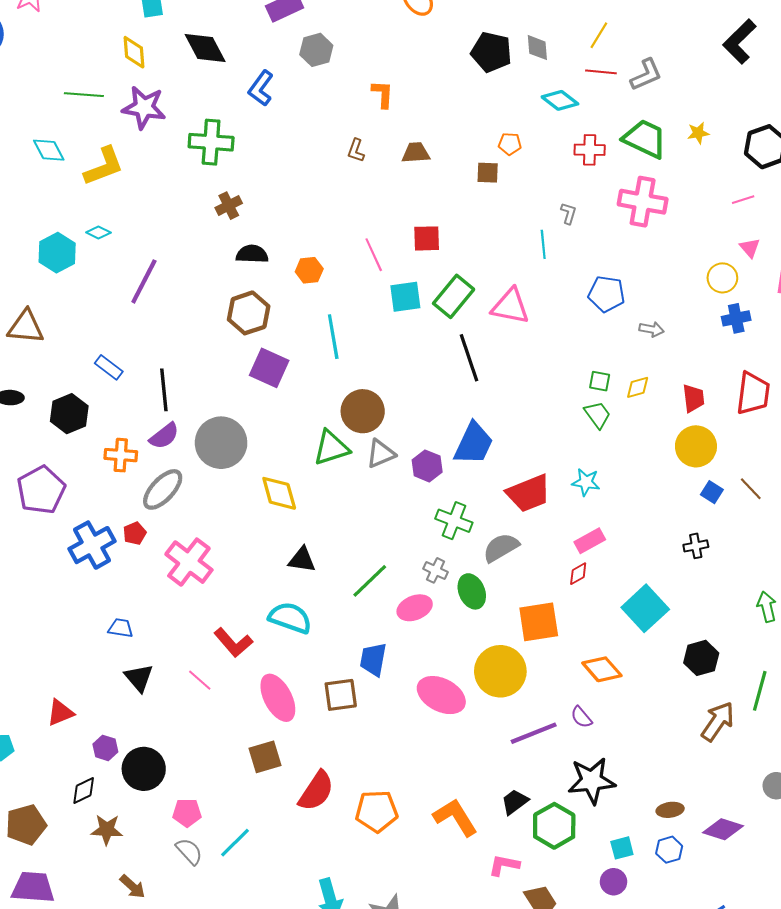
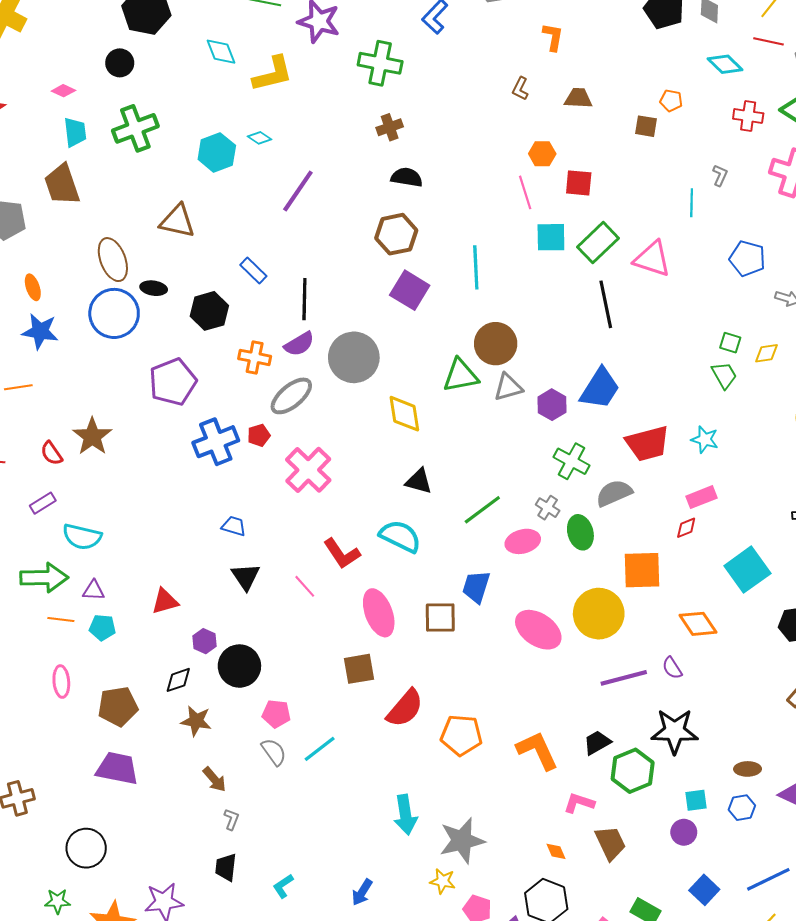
orange hexagon: (309, 270) -> (542, 154), moved

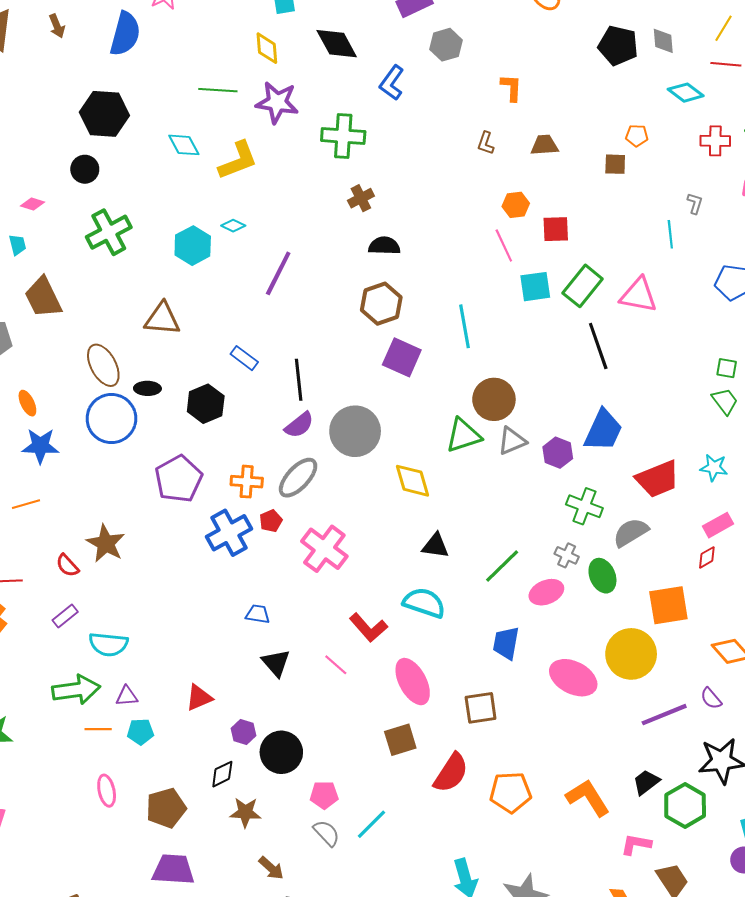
cyan trapezoid: (75, 132) -> (18, 245), moved, size x0.7
orange cross: (255, 357) -> (247, 482), moved
brown square: (440, 617) -> (481, 708), moved

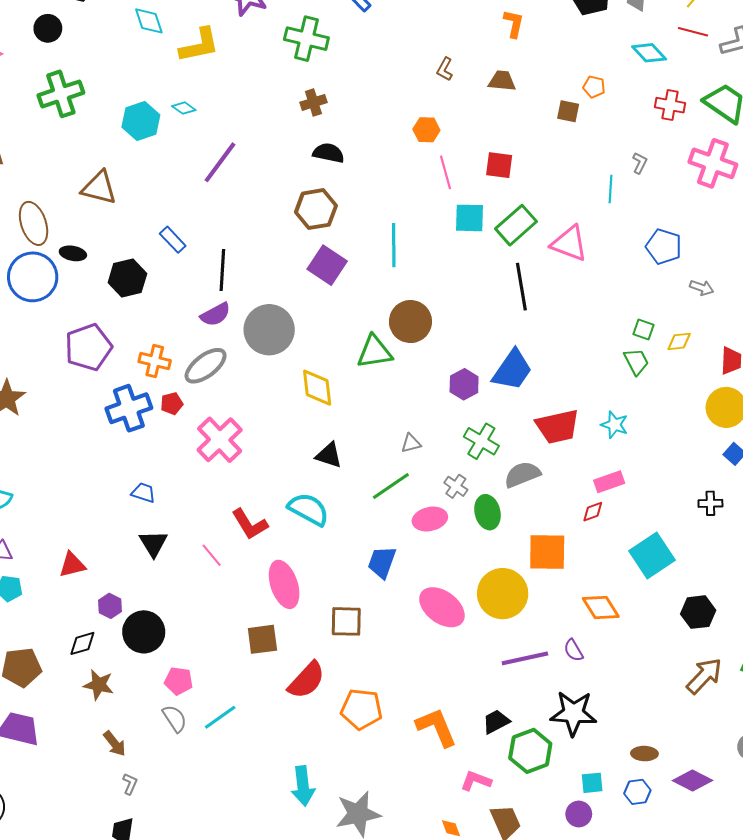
orange L-shape: (511, 88) -> (514, 24), moved
orange hexagon: (516, 205) -> (426, 130), moved
gray triangle: (512, 441) -> (411, 443), moved, size x0.7

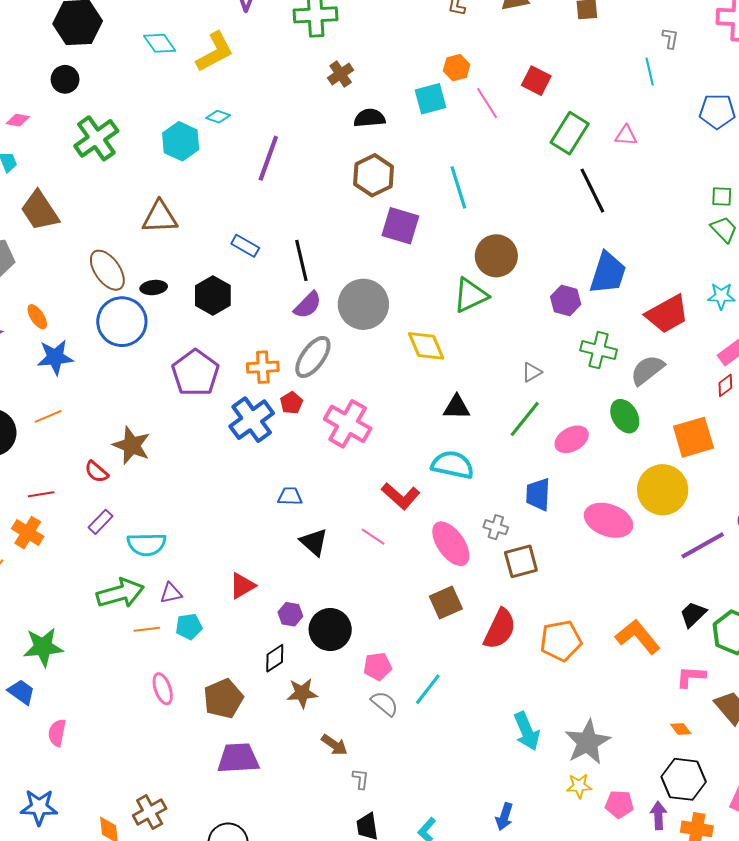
red square: (499, 165) -> (536, 81), turned 36
cyan square: (470, 218) -> (431, 99), moved
pink triangle: (569, 243) -> (626, 135), size x0.6
gray cross: (456, 486) -> (496, 527), moved

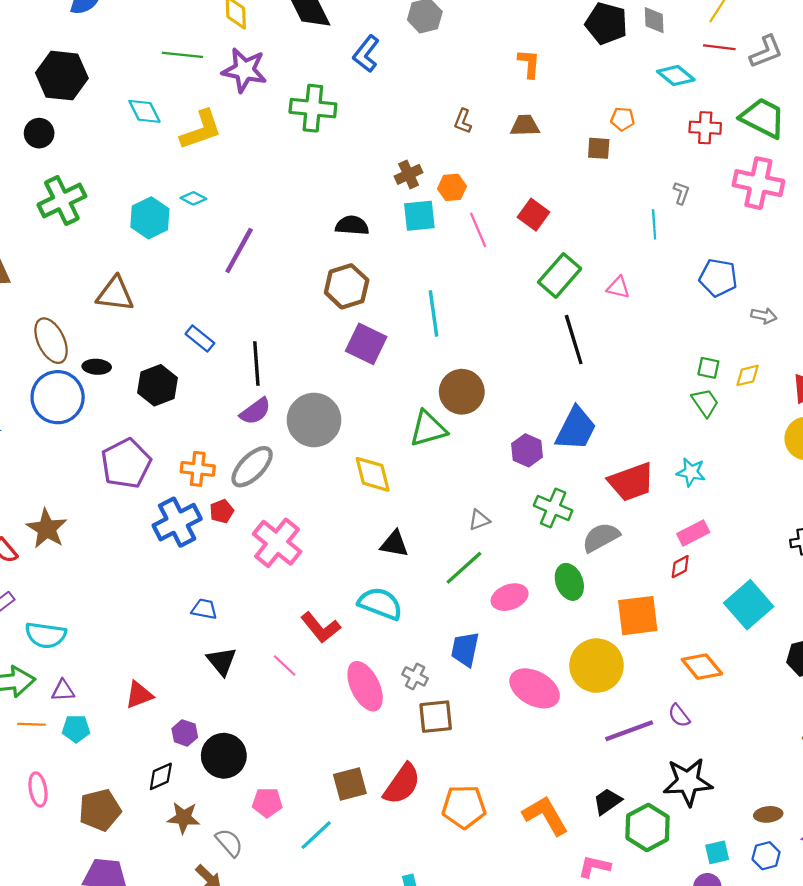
brown cross: (341, 74) -> (409, 174), moved
brown square: (446, 603) -> (350, 784), moved
gray semicircle: (385, 704) -> (229, 843), moved

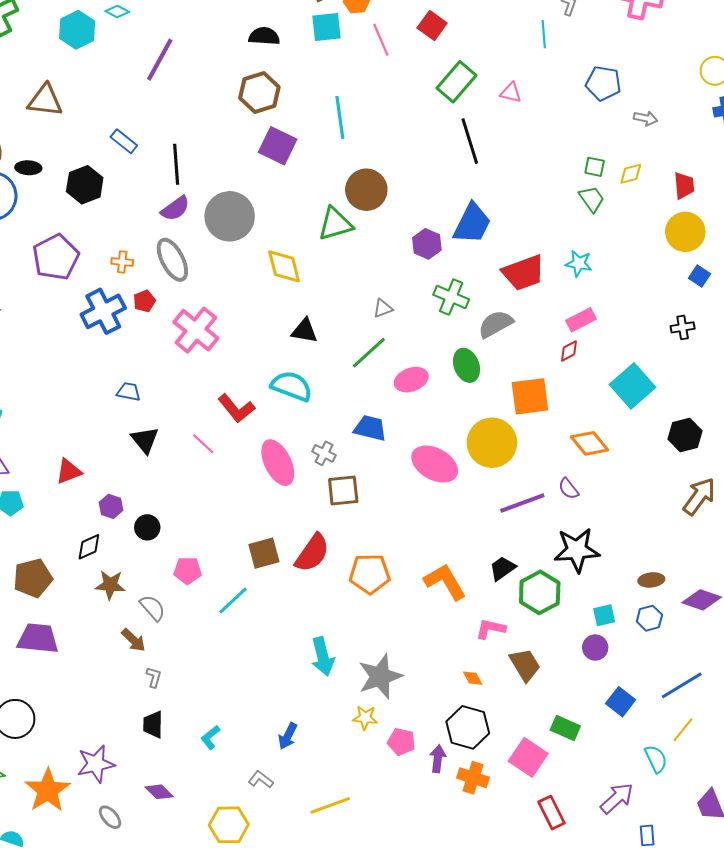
gray ellipse: (252, 467) -> (172, 260), turned -72
orange cross: (198, 469) -> (122, 262), size x0.7
blue trapezoid: (465, 649) -> (370, 428), turned 92
black circle: (224, 756) -> (147, 527), size x0.6

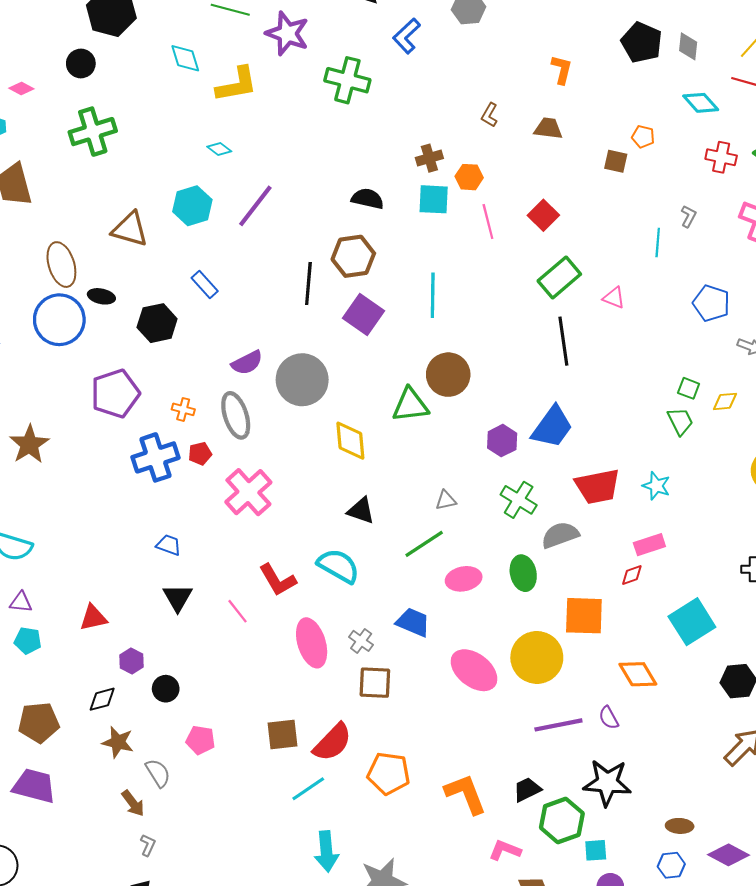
cyan hexagon: (77, 30) -> (192, 206), moved
black line: (176, 164) -> (308, 284), moved
cyan line: (233, 600) -> (308, 789), moved
cyan square: (604, 615) -> (596, 850), moved

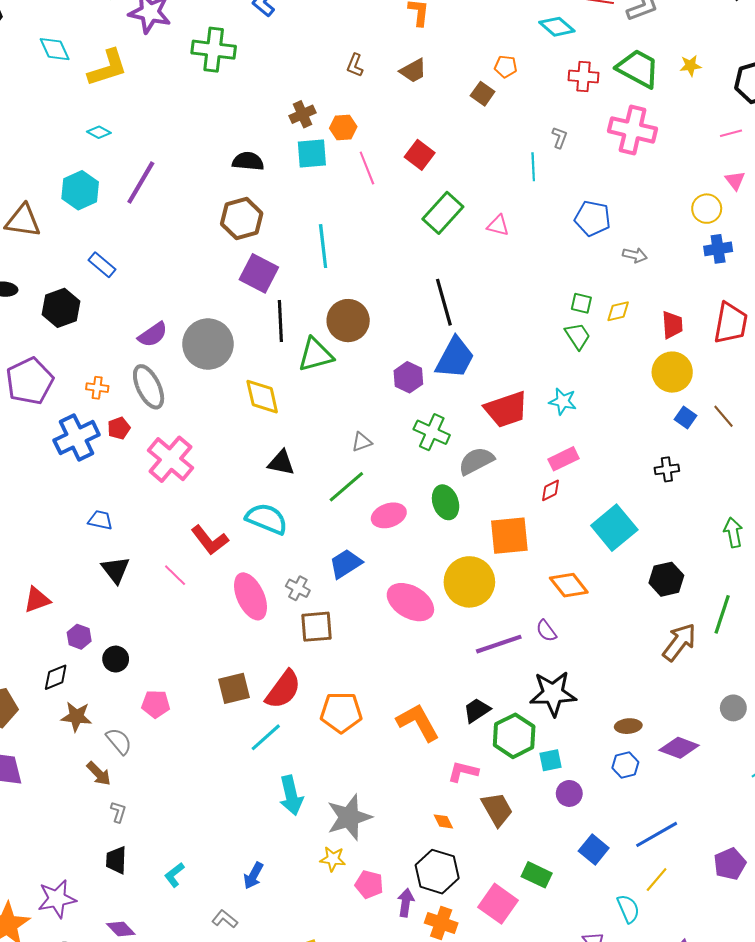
brown trapezoid: (548, 128) -> (413, 71), turned 152
brown square: (616, 161) -> (483, 94), turned 30
black line: (308, 284) -> (280, 321), moved
black line: (563, 341) -> (444, 302), moved
blue trapezoid: (413, 622) -> (346, 564), turned -48

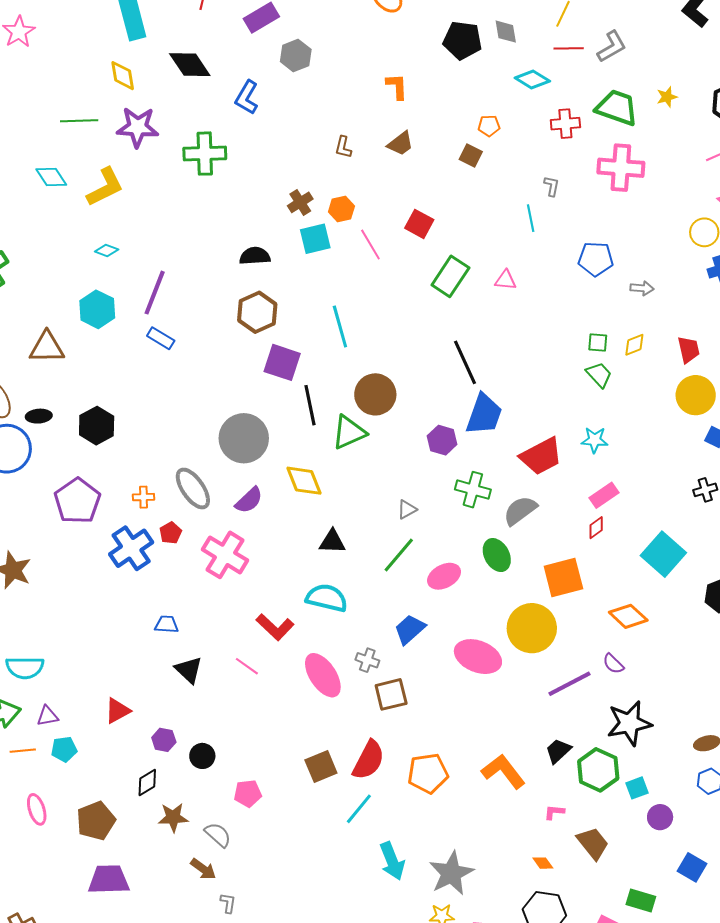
blue rectangle: (102, 265) -> (161, 338), moved
purple semicircle: (153, 335) -> (249, 500), moved
pink L-shape: (463, 772) -> (554, 812), size x0.7

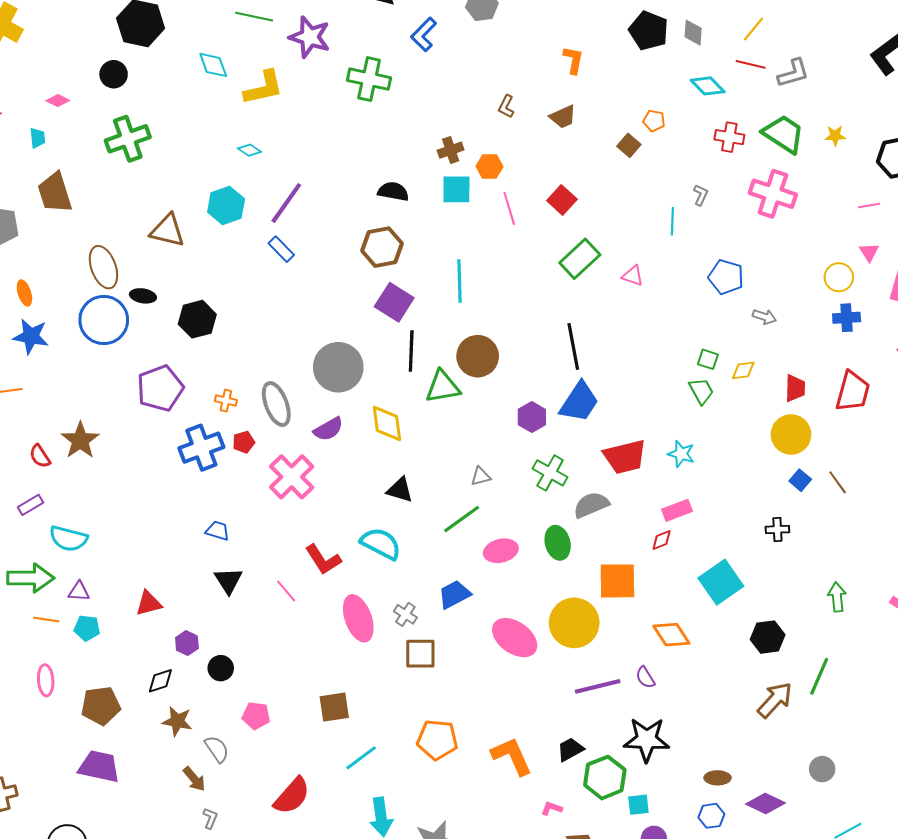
red semicircle: (369, 760) -> (292, 796), moved

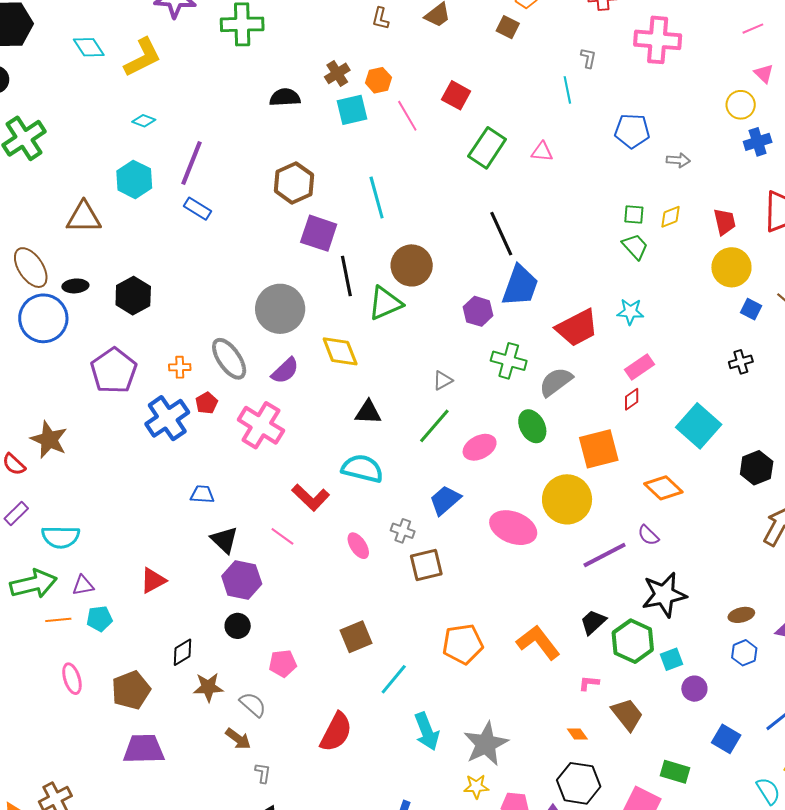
black semicircle: (393, 191) -> (285, 97), moved
pink ellipse: (358, 618) -> (358, 546), size x0.6
purple hexagon: (187, 643) -> (242, 580), moved, size x1.6

